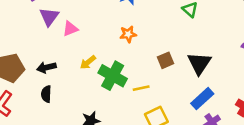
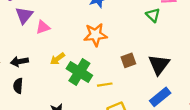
orange star: (128, 34) -> (95, 35), size x1.5

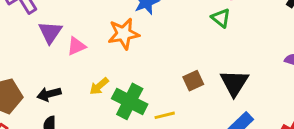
orange star: (95, 35) -> (124, 34), moved

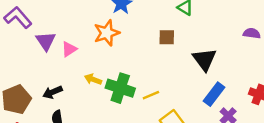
brown square: (193, 81) -> (167, 37), moved, turned 35
yellow arrow: (99, 86) -> (93, 79), turned 70

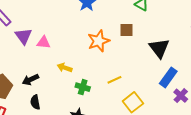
orange star: (107, 33) -> (99, 41), moved
pink triangle: (69, 49) -> (44, 42), turned 40
green cross: (120, 88) -> (83, 87), moved, size x0.6

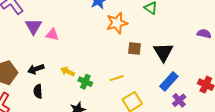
brown square: (127, 30) -> (135, 49), moved
orange star: (99, 41) -> (117, 23), moved
yellow arrow: (65, 68) -> (67, 71), moved

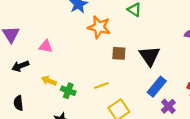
orange star: (117, 23) -> (99, 27), turned 30
pink triangle: (52, 35) -> (46, 46), moved
black arrow: (36, 69) -> (20, 66), moved

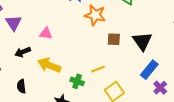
yellow arrow: (49, 81) -> (49, 65), size x1.6
green cross: (68, 91) -> (77, 81), moved

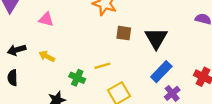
black arrow: (23, 52) -> (17, 50), moved
yellow arrow: (49, 65) -> (47, 56), size x0.6

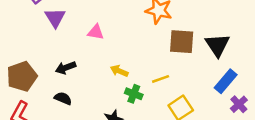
brown square: (124, 33) -> (182, 42), size x1.5
yellow arrow: (47, 56) -> (119, 71), moved
black semicircle: (12, 78) -> (63, 98), turned 119

